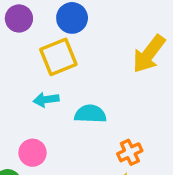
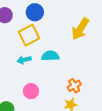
cyan semicircle: (90, 114) -> (50, 56), moved
pink circle: (33, 153) -> (31, 91), moved

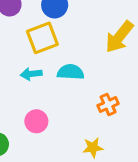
orange cross: (74, 86) -> (108, 105), moved

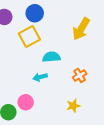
cyan arrow: (31, 74) -> (40, 77), moved
pink circle: (36, 121) -> (26, 102), moved

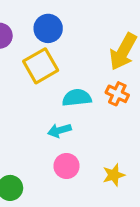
orange cross: (80, 75) -> (117, 94), moved, turned -32
pink circle: (26, 102) -> (67, 166), moved

